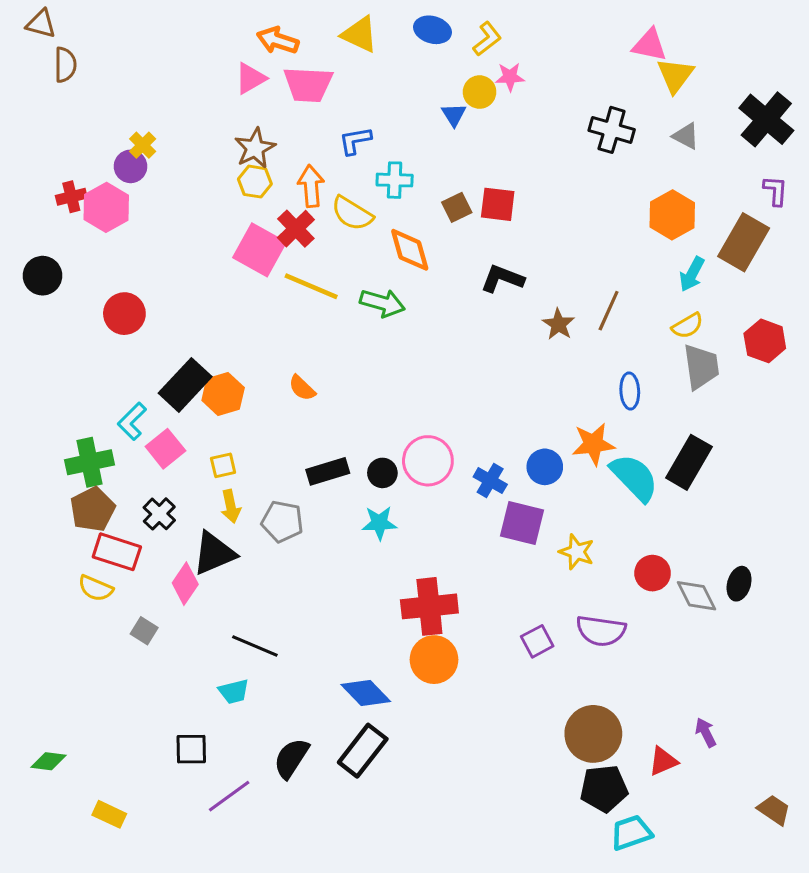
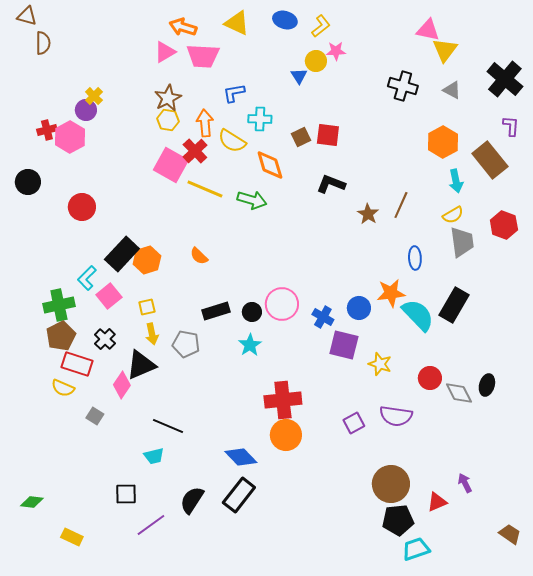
brown rectangle: (744, 242) -> (490, 160), turned -69
cyan arrow: (692, 274) -> (456, 181), turned -40
cyan star: (379, 523) -> (250, 345), turned -30

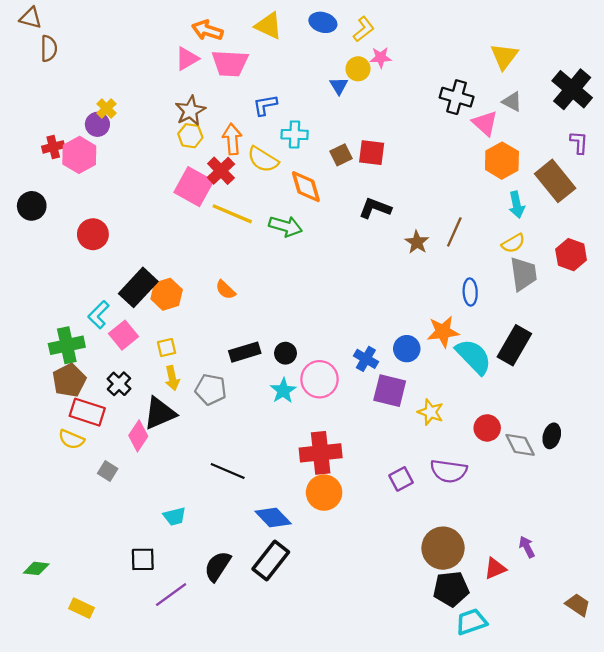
pink triangle: (428, 30) -> (485, 123), moved, turned 30
pink circle: (282, 304) -> (319, 379), moved
black line: (168, 426) -> (228, 471), moved

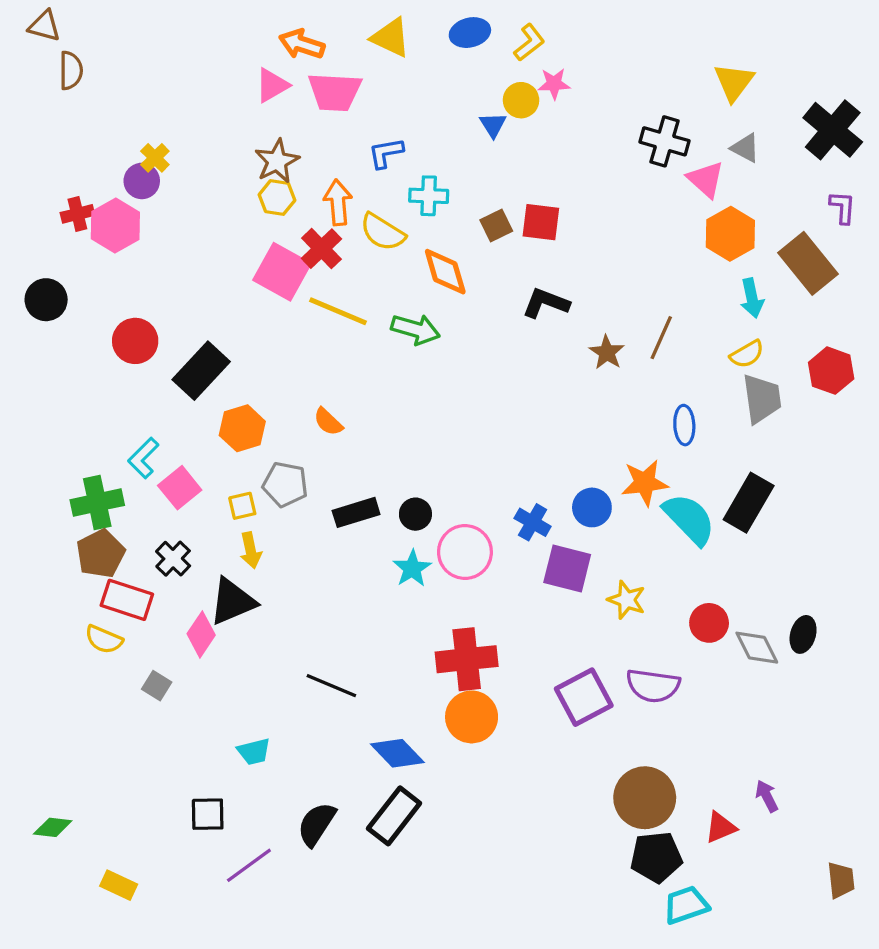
blue ellipse: (323, 22) -> (470, 33), turned -30
black rectangle: (138, 287) -> (201, 371), moved
gray pentagon: (211, 389) -> (285, 484), moved
purple square: (401, 479) -> (584, 697), size x1.6
brown trapezoid: (578, 605) -> (841, 880), turned 50

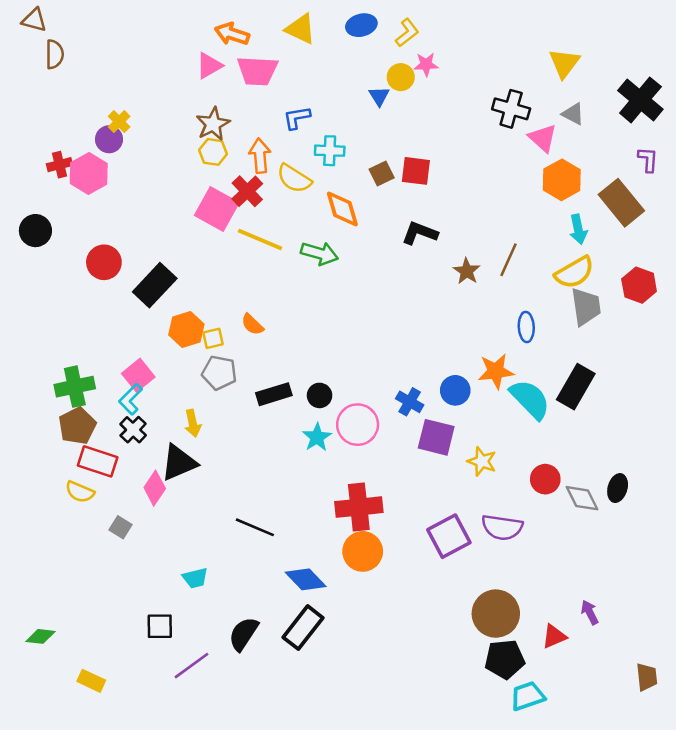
yellow semicircle: (747, 354) -> (574, 272), size x1.5
cyan L-shape: (143, 458) -> (131, 399), moved
yellow square: (242, 506) -> (213, 338), moved

